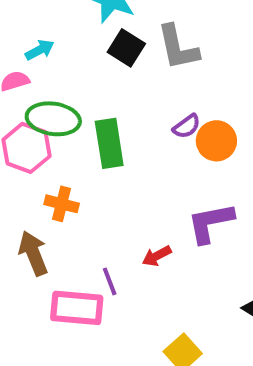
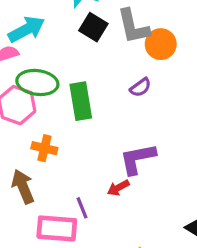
cyan arrow: (40, 50) -> (26, 29), size x1.6
orange circle: (216, 141) -> (161, 44), moved
purple L-shape: (211, 223) -> (138, 159), moved

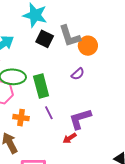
purple line: (82, 208) -> (49, 113), moved

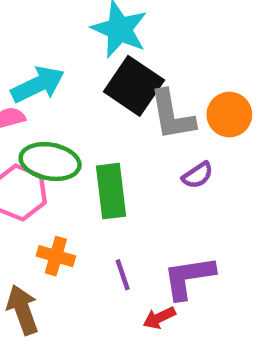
gray L-shape: (70, 36) -> (172, 115), moved
black square: (45, 39) -> (134, 86), size x1.4
purple line: (49, 113) -> (123, 275), moved

